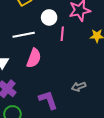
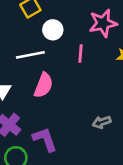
white circle: (49, 17) -> (53, 30), moved
purple L-shape: (48, 100) -> (45, 139), moved

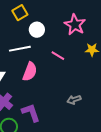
pink star: (103, 23) -> (75, 25), turned -30
pink line: (81, 54) -> (58, 56), moved, turned -64

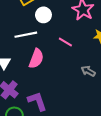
gray arrow: (74, 100) -> (88, 71), moved, turned 48

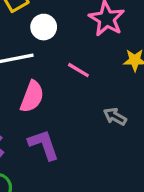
purple L-shape: (37, 101) -> (44, 145), moved

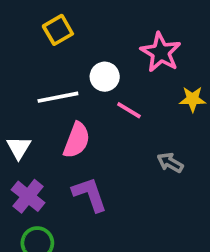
white circle: (44, 27) -> (105, 77), moved

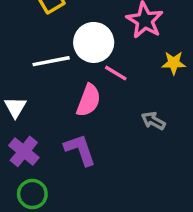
white circle: (105, 77) -> (94, 42), size x1.5
pink semicircle: (77, 140) -> (89, 100), moved

